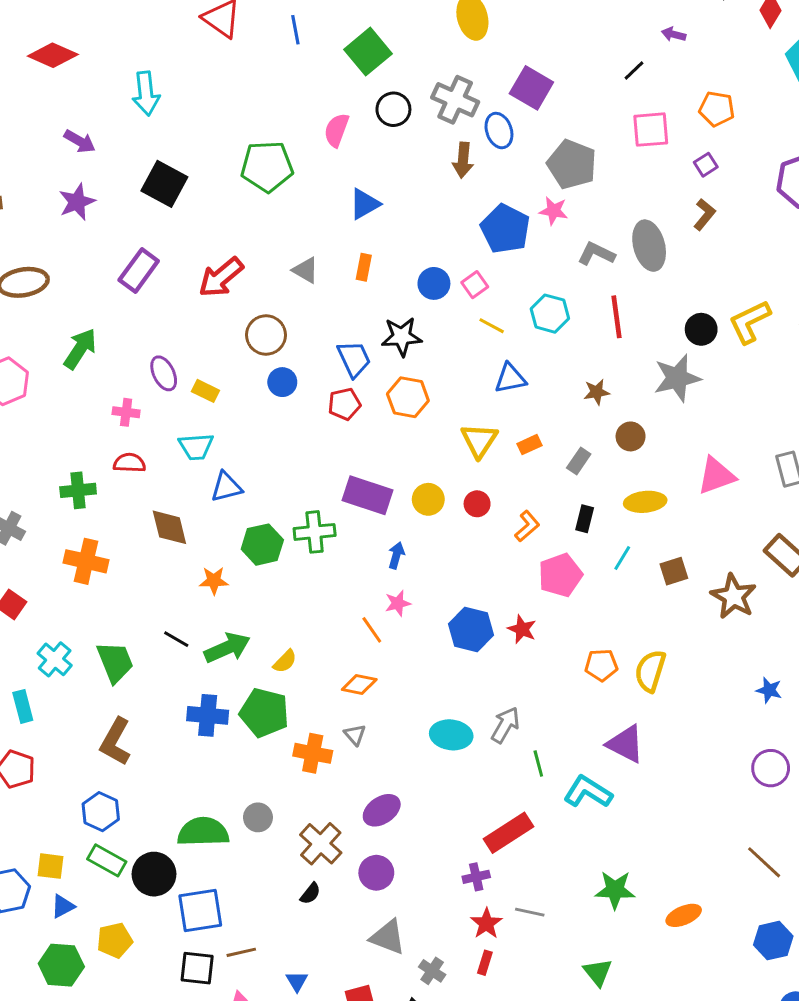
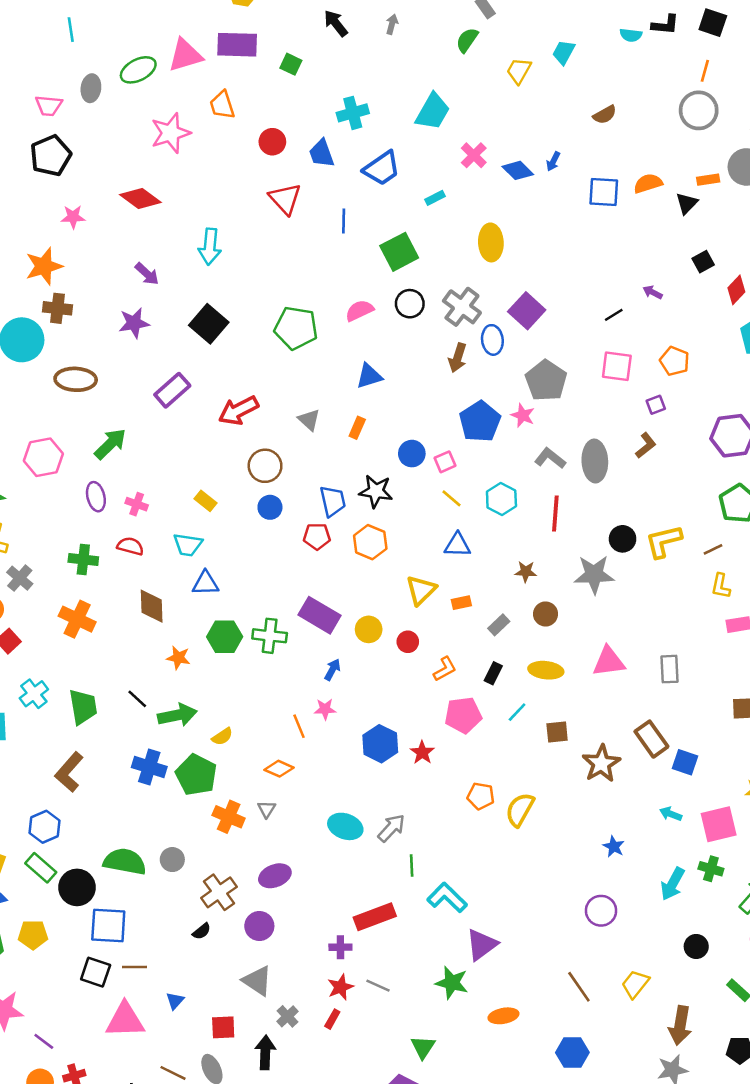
pink semicircle: (337, 130) -> (359, 311), turned 32
purple ellipse: (164, 373) -> (96, 497), moved
purple triangle: (626, 744) -> (482, 945), moved, turned 44

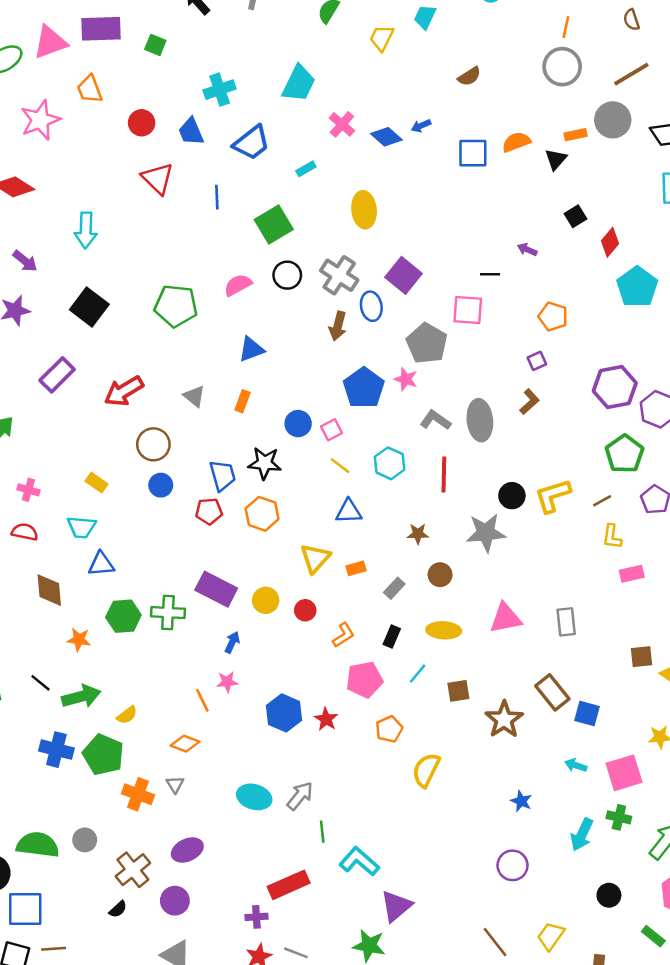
blue arrow: (553, 161) -> (421, 126), turned 42
black line: (614, 315) -> (490, 274), turned 36
pink square: (617, 366) -> (468, 310), moved
orange pentagon: (481, 796) -> (389, 729), moved, turned -30

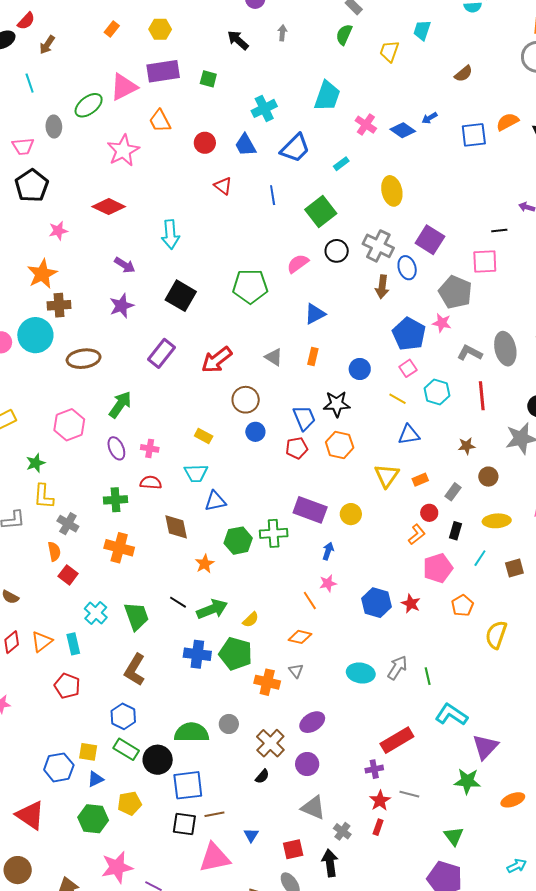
red triangle: (158, 178) -> (223, 186), size x0.7
pink square: (331, 430) -> (408, 368), moved
red circle: (305, 610) -> (429, 513), moved
orange star: (79, 640) -> (205, 564), turned -30
green line: (322, 832) -> (428, 676), moved

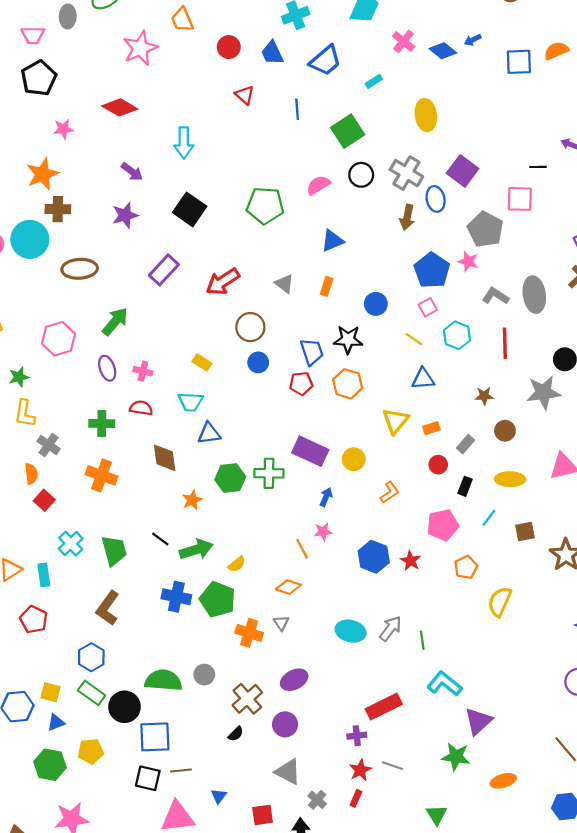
orange L-shape: (417, 534) -> (390, 492), moved

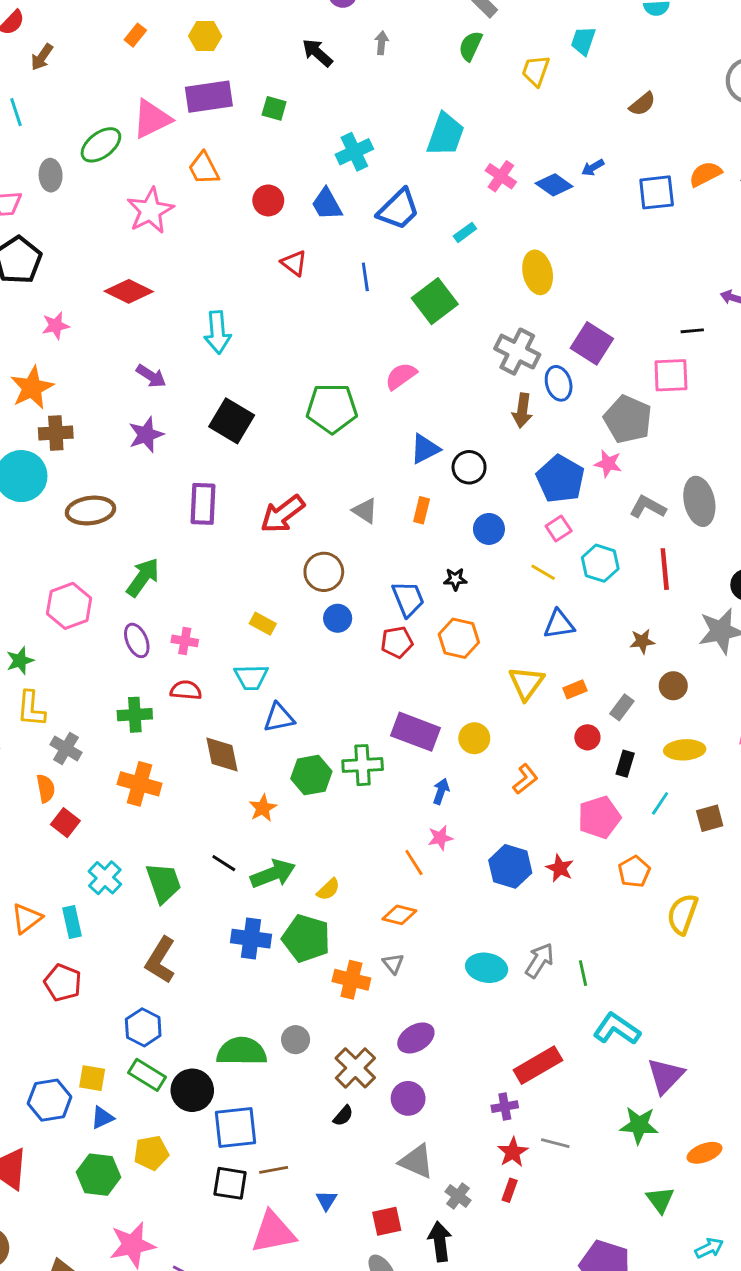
black circle: (361, 175) -> (469, 467), moved
purple rectangle: (164, 270) -> (203, 504), turned -36
black star: (348, 340) -> (455, 579), size x0.6
green triangle: (437, 815) -> (660, 1200), moved

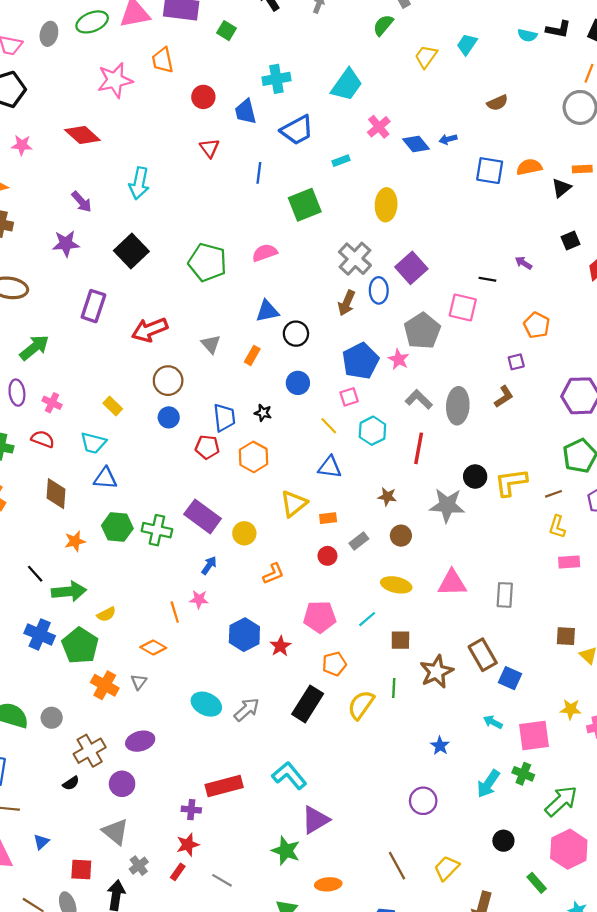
black rectangle: (625, 764) -> (308, 704), moved, size x1.8
green line: (583, 973) -> (394, 688), moved
gray line: (555, 1143) -> (222, 880), moved

